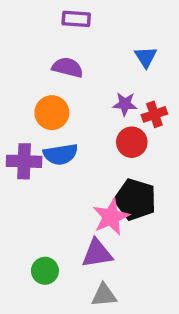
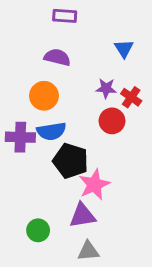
red cross: (154, 114) -> (131, 97), turned -36
black pentagon: (135, 200) -> (71, 161), moved

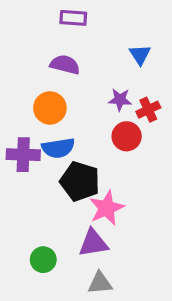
red cross: (131, 97) -> (148, 110), turned 30

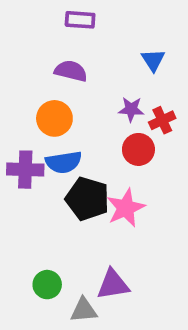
pink star: (107, 208) -> (126, 208), moved
purple triangle: (93, 243) -> (113, 285), moved
gray triangle: (100, 283) -> (84, 310), moved

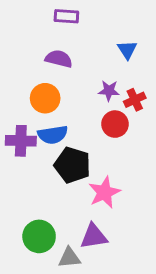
pink star: (126, 208) -> (104, 192), moved
green circle: (47, 285) -> (39, 236), size x1.4

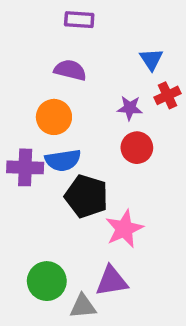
red cross: (135, 100) -> (168, 95), moved

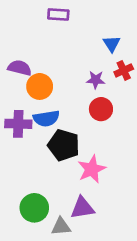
purple semicircle: (70, 70) -> (20, 68), moved

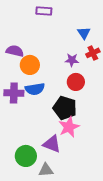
black pentagon: (64, 145) -> (65, 108), moved
purple triangle: (82, 208) -> (52, 144), moved, turned 30

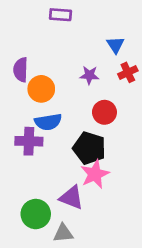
purple semicircle: (15, 51) -> (21, 70), turned -102
purple star: (72, 60) -> (89, 75), moved
purple cross: (14, 93) -> (29, 141), moved

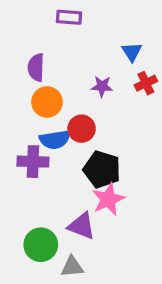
purple semicircle: (21, 70) -> (36, 67), moved
red circle: (104, 112) -> (82, 129), moved

